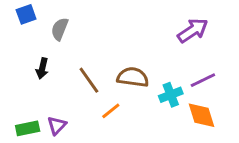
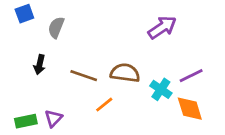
purple arrow: (193, 30) -> (162, 27), moved
brown line: (89, 80) -> (84, 76), turned -36
cyan cross: (171, 95) -> (161, 89), turned -35

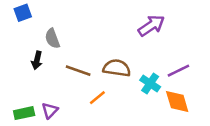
gray semicircle: (56, 27) -> (52, 38), moved, turned -42

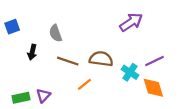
blue square: (23, 13) -> (12, 27), moved
gray semicircle: (52, 38) -> (56, 33), moved

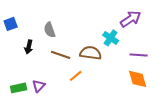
purple arrow: (131, 22) -> (131, 19), moved
purple line: (155, 61) -> (139, 55), turned 30
cyan cross: (130, 72) -> (111, 38), moved

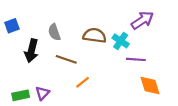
black arrow: (29, 47) -> (31, 51), size x1.5
brown semicircle: (91, 53) -> (95, 36), moved
purple line: (139, 55) -> (136, 59), moved

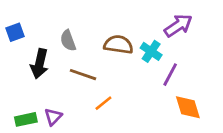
purple line: (136, 59) -> (170, 75), turned -66

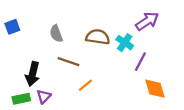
black arrow: (39, 64) -> (33, 74), moved

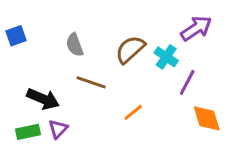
brown semicircle: (98, 37) -> (130, 49), turned -50
black arrow: (33, 74) -> (43, 99), turned -80
orange line: (85, 85) -> (133, 112), moved

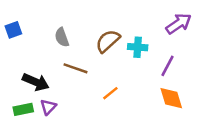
purple arrow: (196, 28) -> (179, 24), moved
cyan cross: (166, 57) -> (138, 47), turned -30
purple line: (187, 82) -> (167, 66), moved

